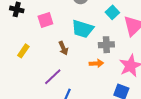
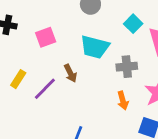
orange arrow: (96, 63) -> (123, 101), moved, turned 80
purple line: (53, 77) -> (45, 89), moved

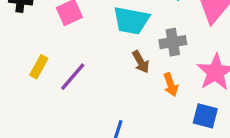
brown arrow: (70, 73) -> (141, 62), moved

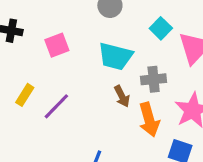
orange arrow: (171, 85) -> (149, 120), size x1.5

